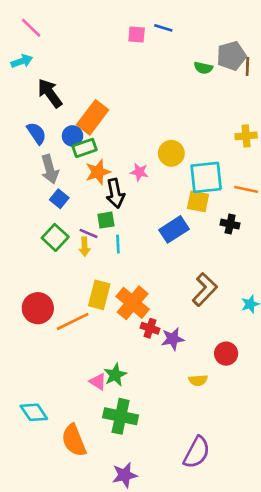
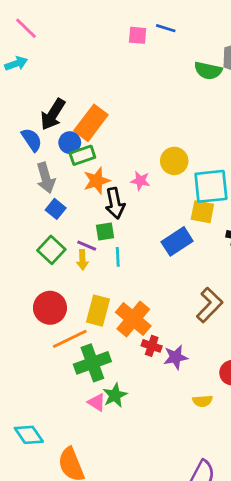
green semicircle: (203, 68) -> (208, 71), size x1.4
black arrow: (50, 93) -> (53, 114), moved, turned -112
red circle: (38, 308) -> (50, 308), moved
green cross: (121, 416) -> (92, 363), moved, turned -32

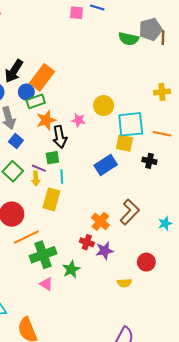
yellow rectangle: (98, 311) -> (51, 199), moved
orange cross: (133, 319) -> (100, 221), moved, size x0.7
green star: (115, 395) -> (71, 269), moved

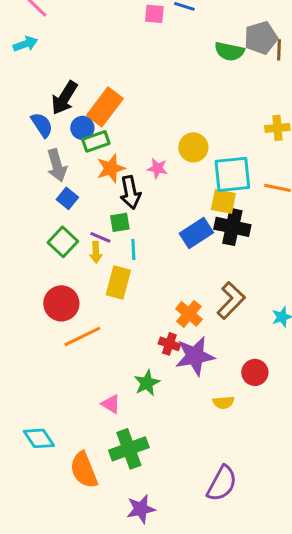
black cross: (149, 161) -> (232, 227), moved, size x1.6
purple star: (105, 251) -> (195, 356), size x1.5
green cross: (43, 255) -> (129, 449), moved

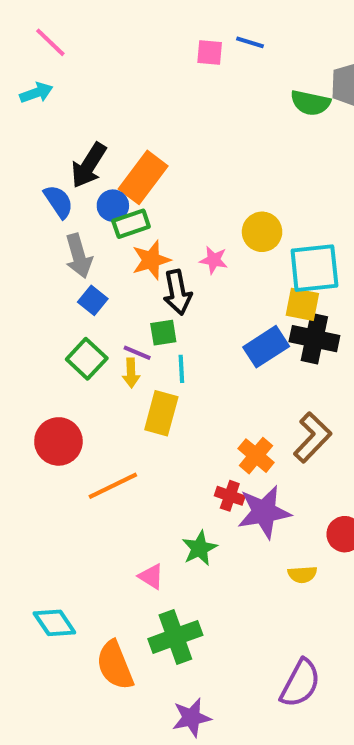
red circle: (61, 303) -> (58, 441), moved

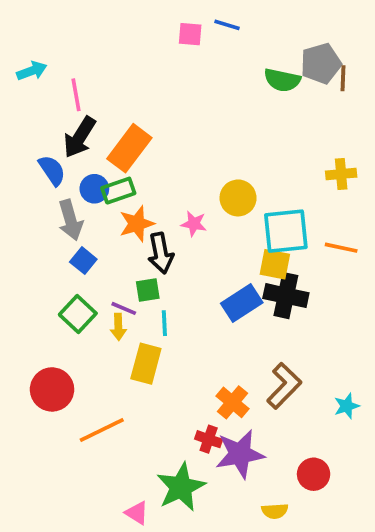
pink line: (50, 42) -> (76, 95), moved, turned 36
blue circle: (113, 206) -> (94, 189), moved
green star: (200, 548) -> (181, 487), size x1.5

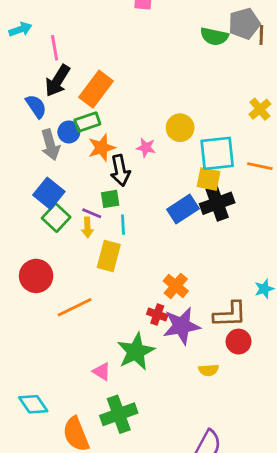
yellow cross: (341, 174) -> (260, 109), turned -35
blue circle: (94, 189) -> (69, 132), moved
blue square: (83, 261) -> (49, 193), moved, size x1.5
black cross: (286, 296) -> (217, 203), turned -32
brown L-shape: (284, 386) -> (230, 314), moved, turned 44

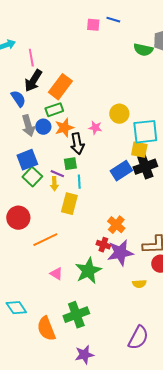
blue circle: (69, 132) -> (43, 127), moved
blue square: (49, 193) -> (27, 160), turned 30
pink triangle: (102, 371) -> (56, 274), moved

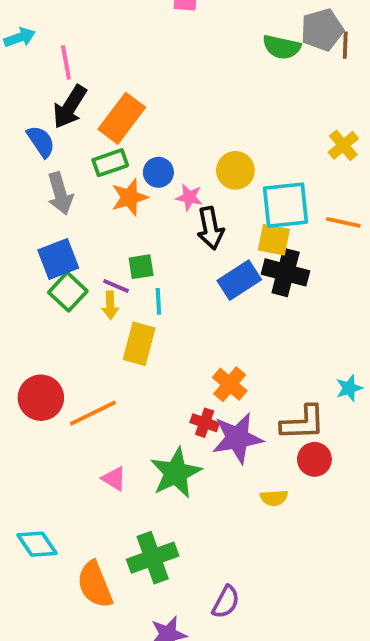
blue circle: (43, 127) -> (158, 172), moved
black arrow: (77, 144) -> (210, 228), moved
black cross: (145, 167) -> (286, 272), turned 35
red circle: (18, 218) -> (41, 398), moved
purple semicircle: (138, 338) -> (226, 602), moved, size x0.7

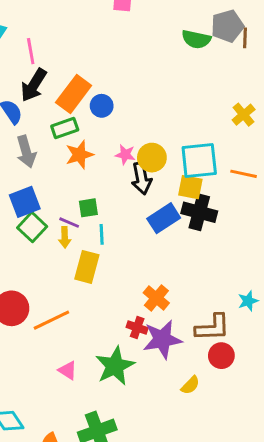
yellow circle: (235, 170) -> (152, 158), moved
blue circle: (158, 172) -> (102, 106), moved
yellow semicircle: (274, 498) -> (190, 385), turned -42

